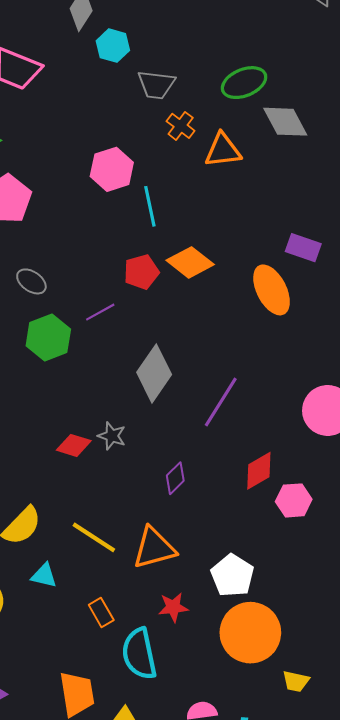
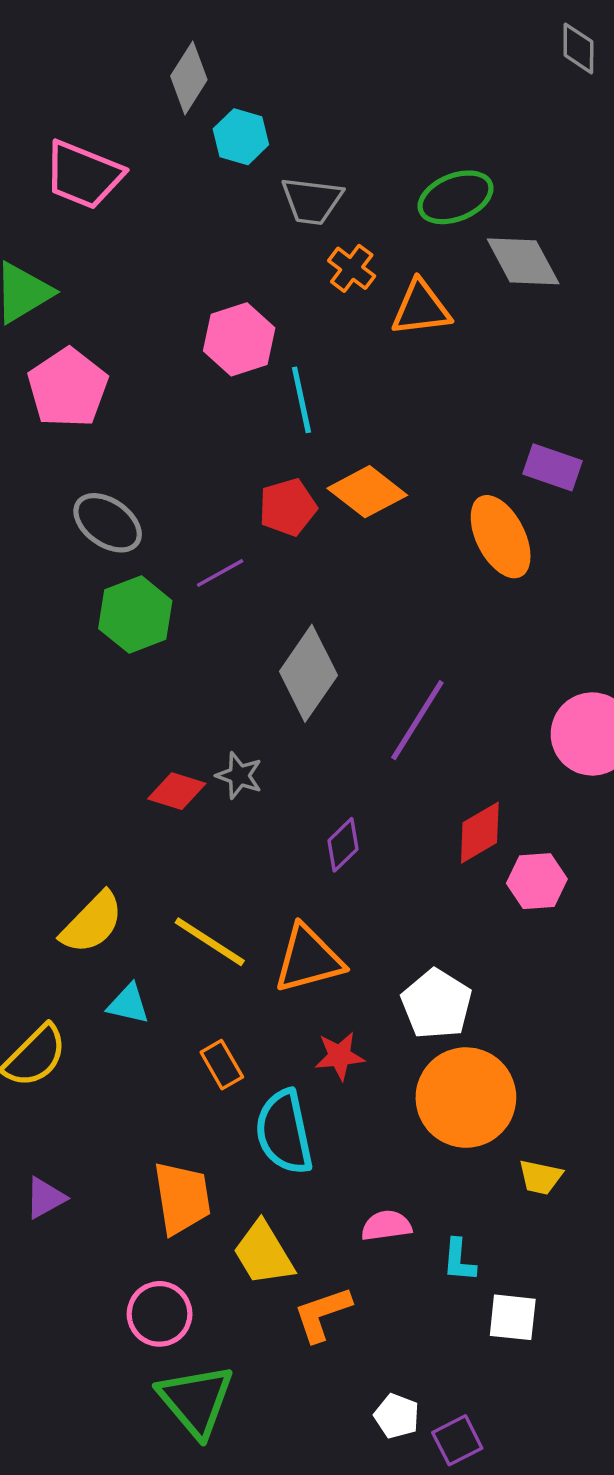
gray ellipse: (31, 281) -> (108, 523), size x1.4

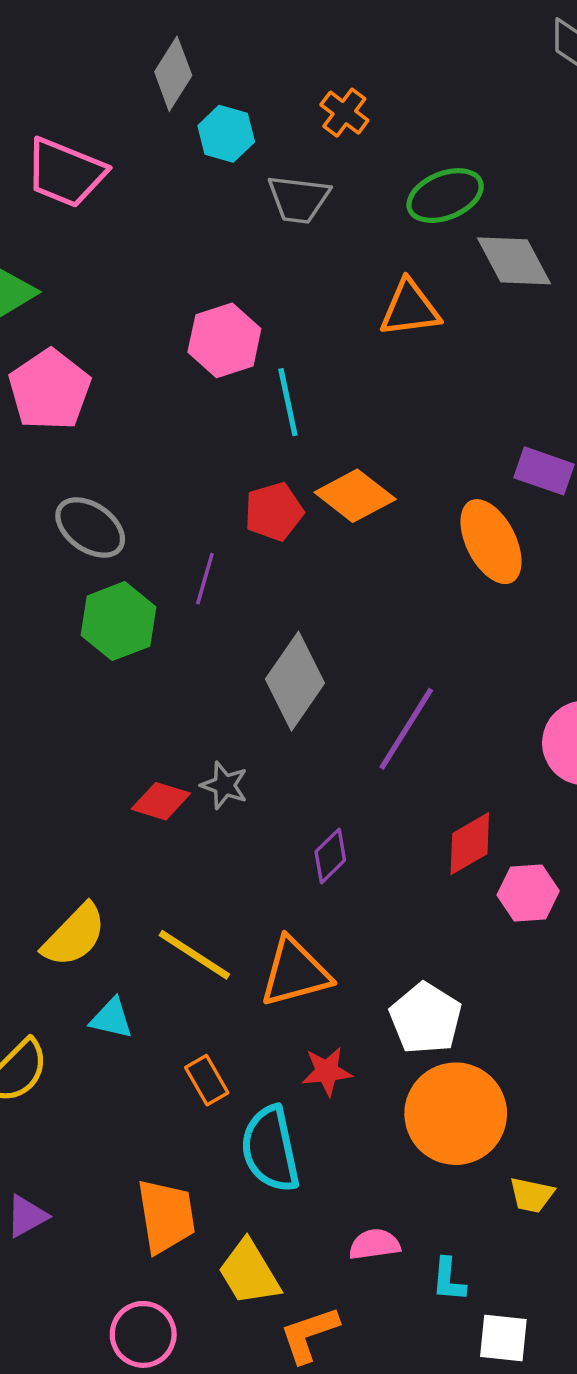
orange cross: (352, 268) -> (344, 113), moved
purple line: (220, 573) -> (205, 579), turned -45

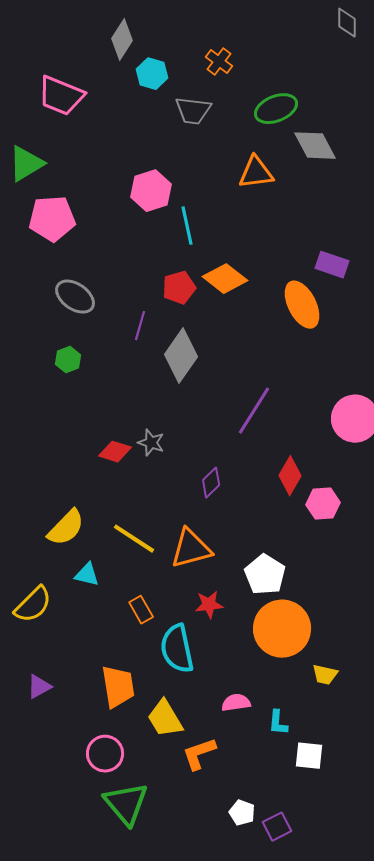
pink pentagon: (50, 390) -> (52, 219), turned 30
green hexagon: (118, 621) -> (68, 360), moved, size x0.6
gray diamond: (295, 681) -> (181, 356), moved
red diamond: (470, 844) -> (290, 476), turned -30

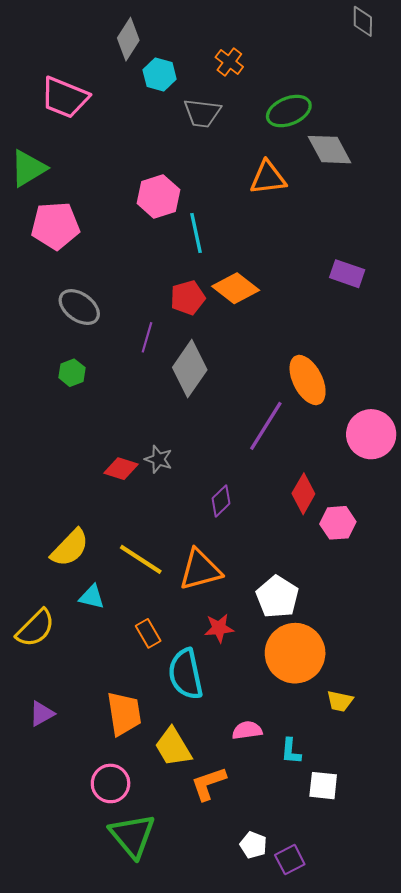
orange ellipse: (302, 305) -> (308, 380), moved

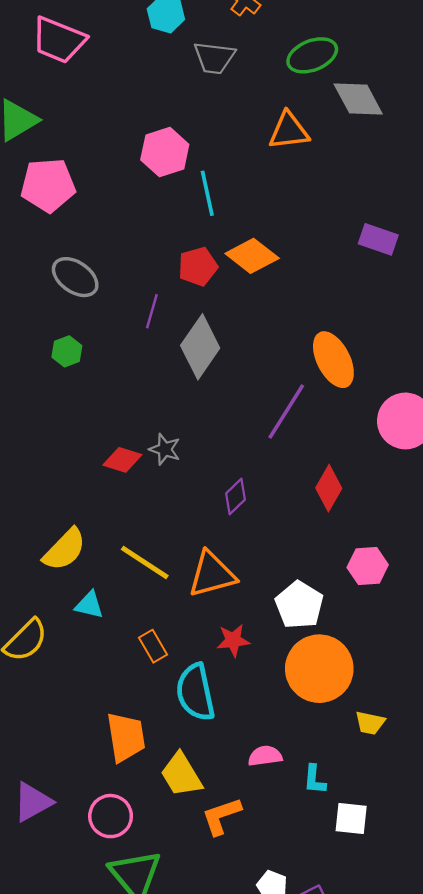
pink hexagon: (338, 523) -> (368, 566), moved
purple triangle: (42, 714) -> (33, 802), moved, size x1.4

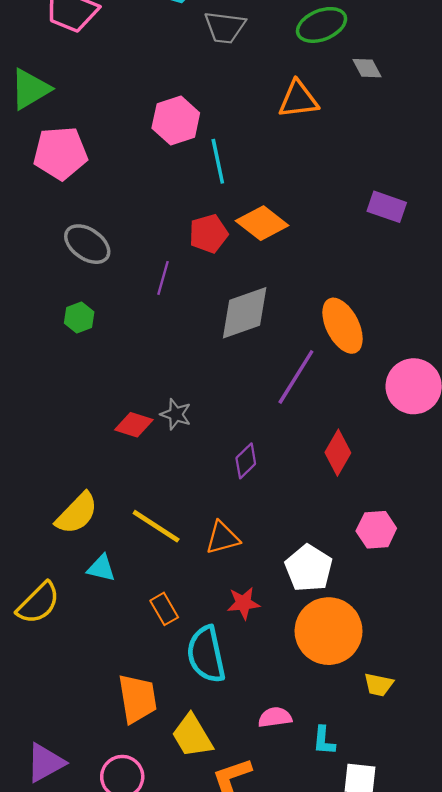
gray diamond: (358, 99) -> (367, 68), size x0.6
gray diamond: (200, 347) -> (245, 313), moved, turned 36
orange triangle: (212, 574) -> (222, 538), size x0.7

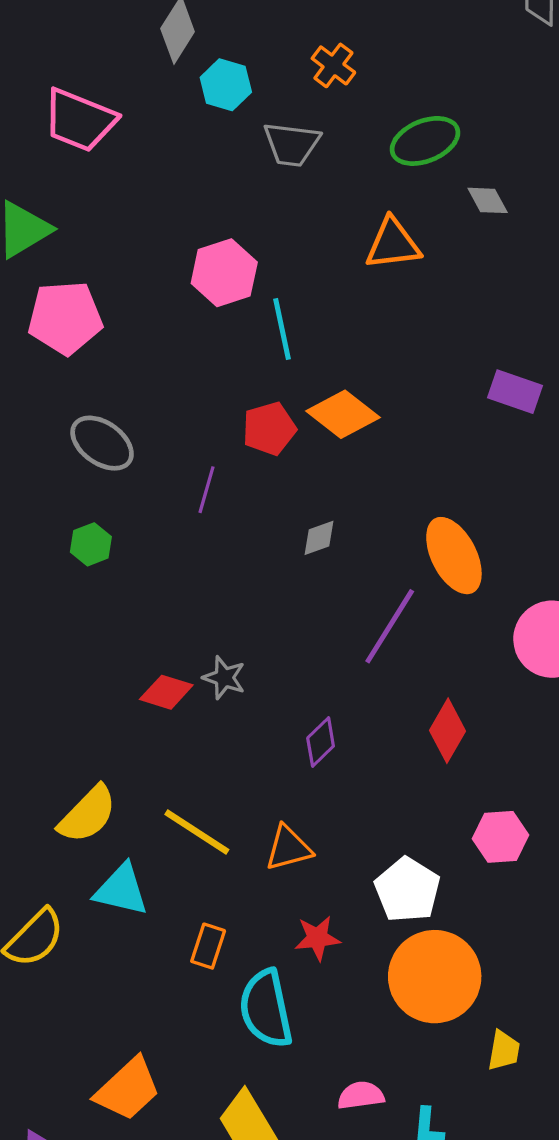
gray diamond: (245, 313) -> (319, 538), size x0.5
cyan triangle: (101, 568) -> (121, 890), size x1.4
orange rectangle: (164, 609) -> (208, 946), turned 48
yellow trapezoid: (379, 685) -> (504, 1050), turned -92
orange trapezoid: (137, 699) -> (128, 1089), moved, turned 56

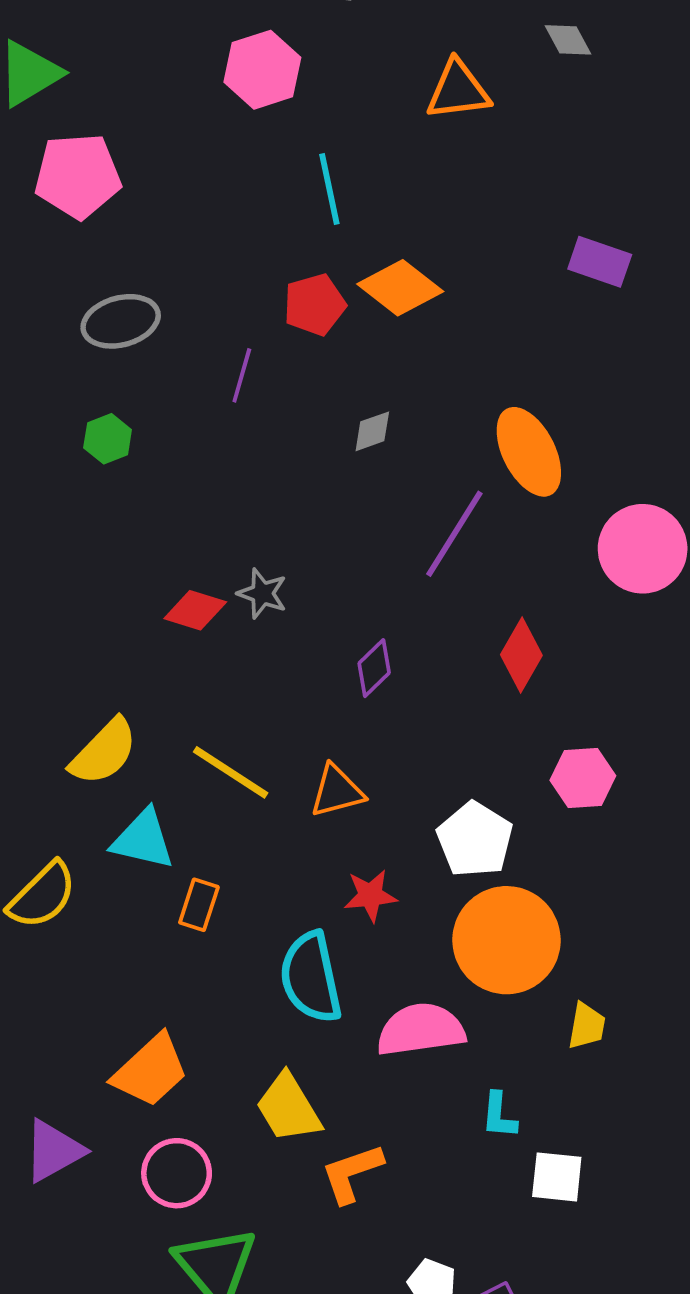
pink hexagon: (224, 273) -> (262, 70), moved
gray ellipse: (102, 443) -> (121, 321), turned -50
orange rectangle: (208, 946) -> (199, 905), moved
pink semicircle: (361, 1095) -> (421, 1030), moved, size x1.6

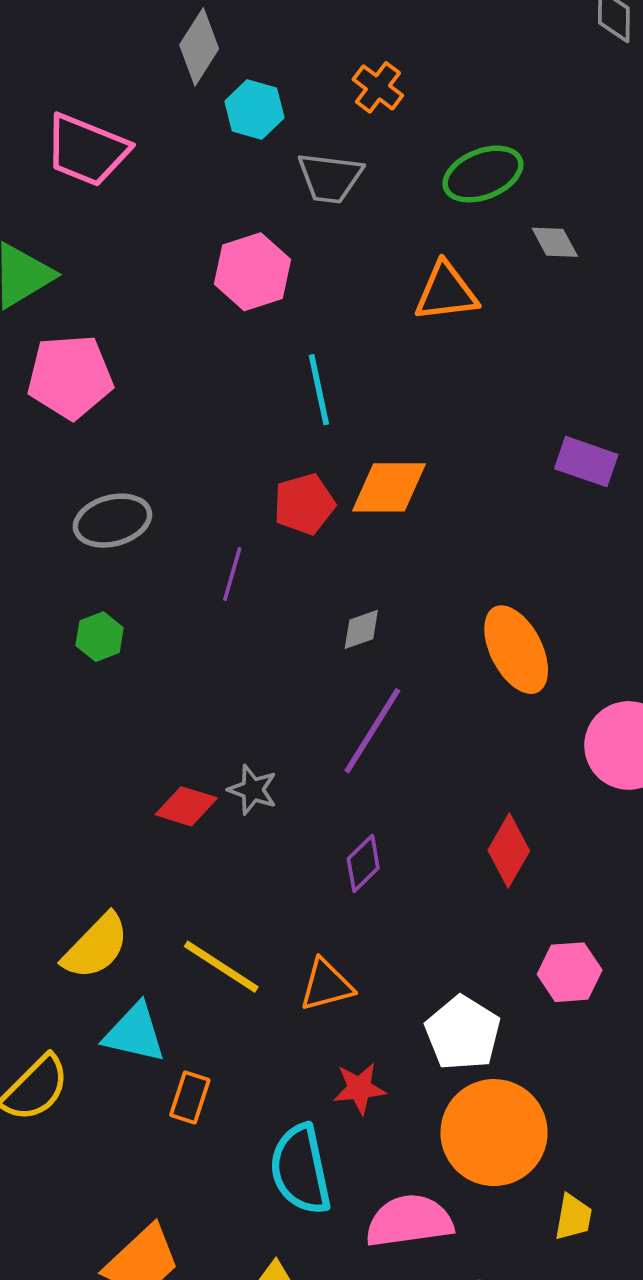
orange diamond: (400, 288) -> (389, 487), turned -38
purple line: (454, 534) -> (372, 731), moved

